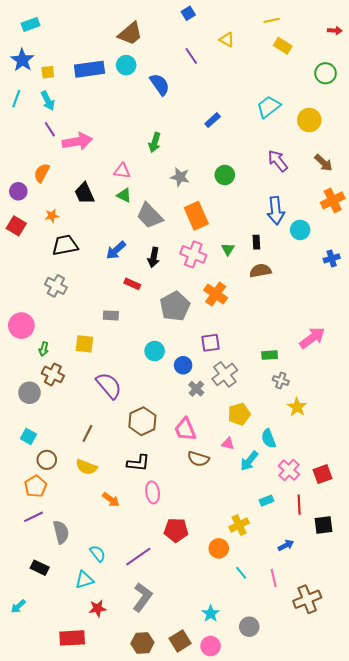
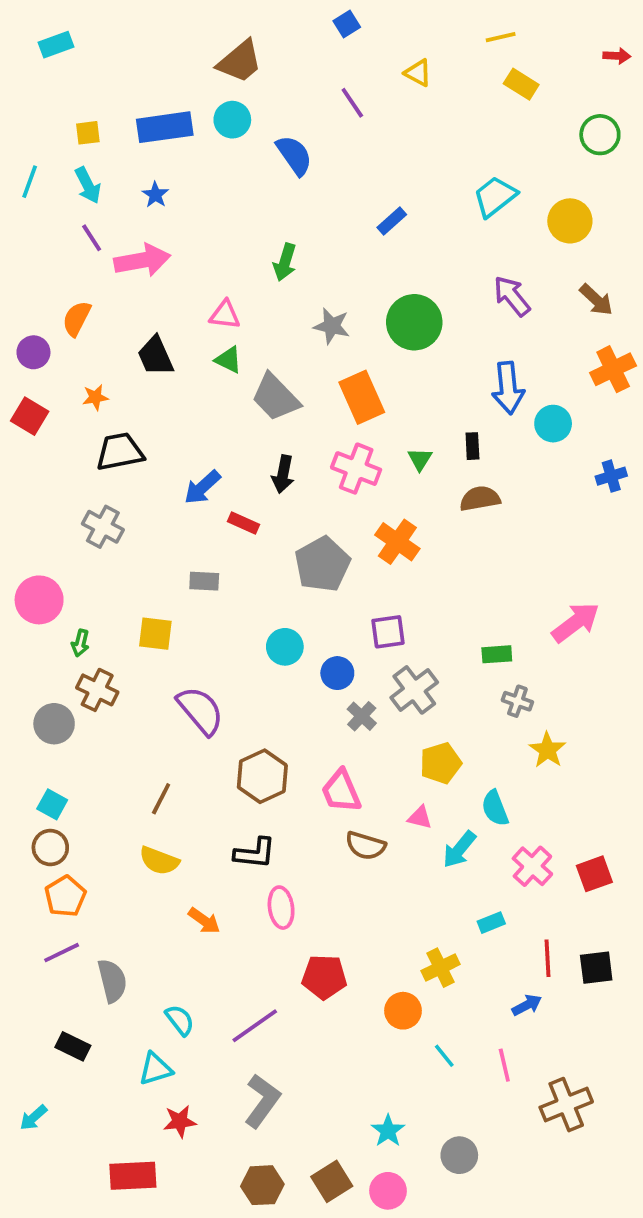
blue star: (22, 60) -> (155, 195), moved, size x0.6
green circle: (225, 175) -> (414, 322), size x1.5
blue arrow: (116, 250) -> (202, 487), moved
brown circle: (47, 460) -> (50, 848), moved
red line: (299, 505) -> (547, 958), moved

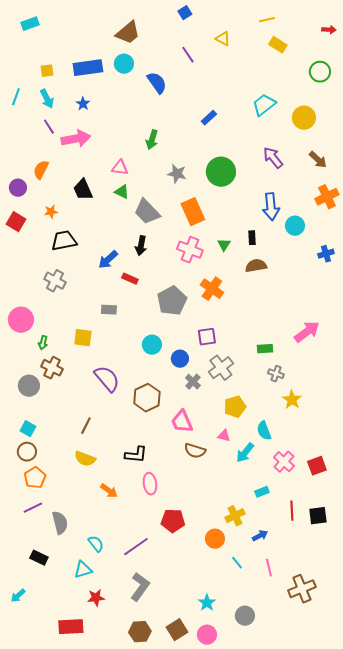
black arrow: (283, 474) -> (141, 246), moved
brown hexagon: (262, 776) -> (147, 398), moved
blue arrow: (527, 1005) -> (260, 536), moved

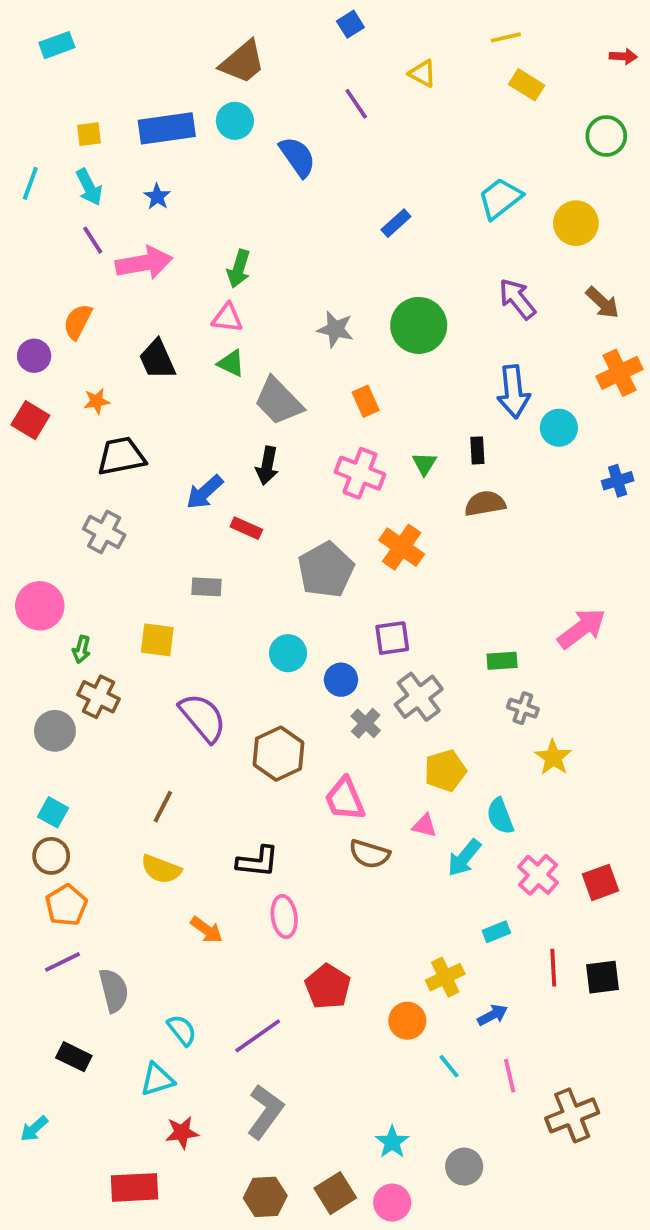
green arrow: (152, 140) -> (239, 269), moved
orange rectangle: (193, 212) -> (366, 401), size x0.6
red pentagon: (173, 521) -> (328, 987), turned 30

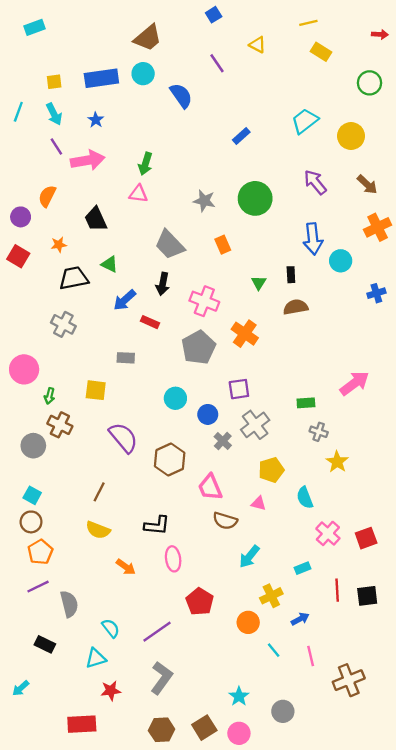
green triangle: (231, 363) -> (110, 264), moved
pink cross: (360, 473) -> (204, 301), moved
cyan arrow: (464, 858) -> (249, 557), moved

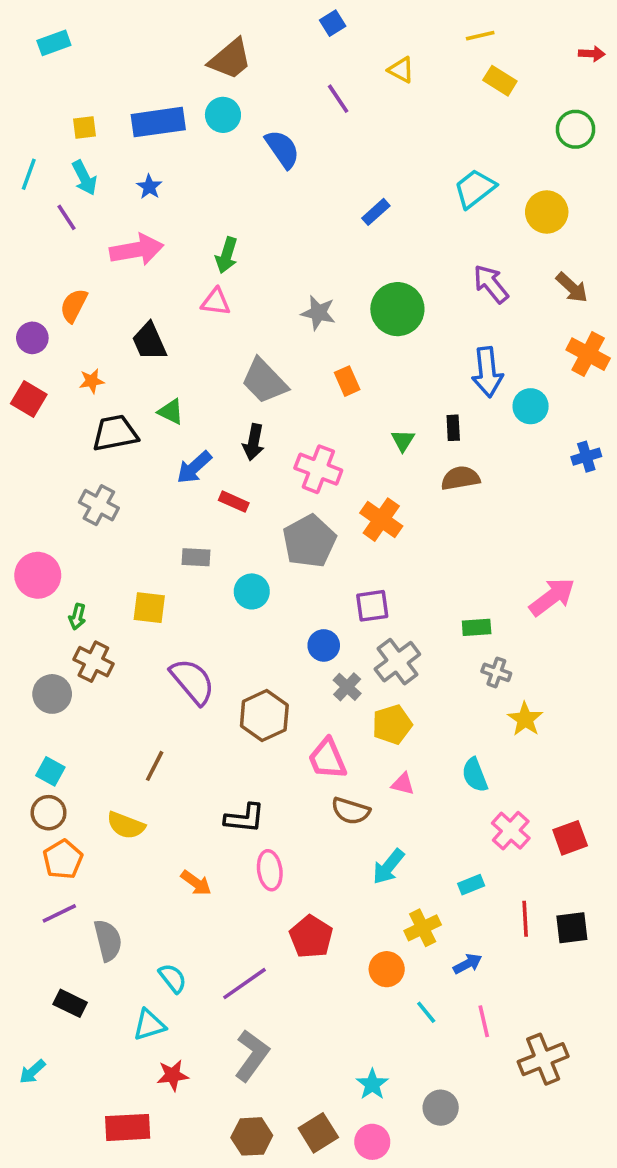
purple line: (56, 146) -> (67, 217), moved
orange cross: (378, 227) -> (588, 354), turned -36
cyan circle: (175, 398) -> (252, 591), moved
yellow pentagon: (271, 470) -> (392, 725), moved
yellow semicircle: (98, 530) -> (126, 825), moved

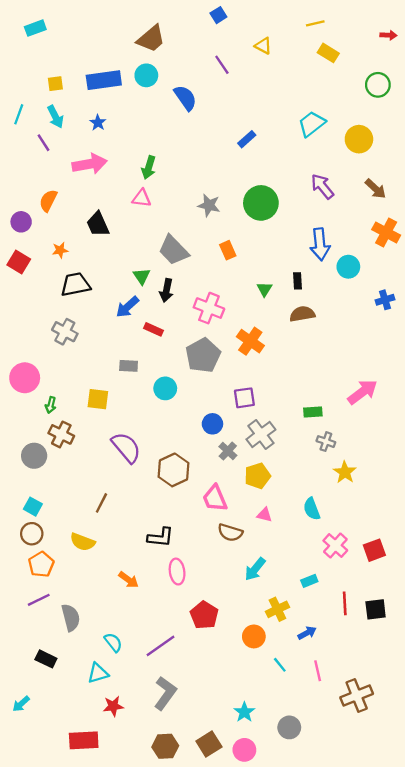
green triangle: (171, 412) -> (142, 276), moved, turned 30

